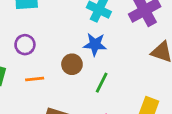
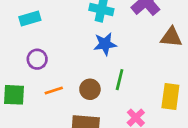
brown circle: (72, 64) -> (90, 89), moved

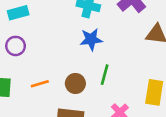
purple circle: (37, 59) -> (16, 46), moved

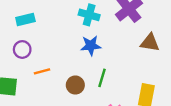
orange line: (40, 84) -> (42, 71), moved

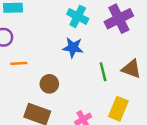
brown triangle: (150, 43) -> (131, 69), moved
green line: (102, 78) -> (103, 72), moved, turned -42

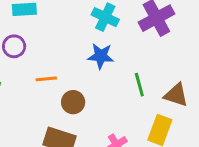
orange line: (19, 63) -> (46, 79), moved
brown triangle: (131, 69) -> (176, 95), moved

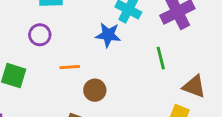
blue star: (101, 56) -> (108, 35), moved
green line: (139, 85) -> (161, 58), moved

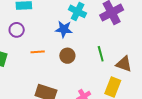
green line: (161, 58) -> (101, 54), moved
brown circle: (95, 90) -> (67, 56), moved

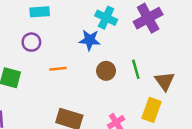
brown circle: (67, 56) -> (106, 71), moved
brown triangle: (124, 64) -> (165, 81), turned 36

